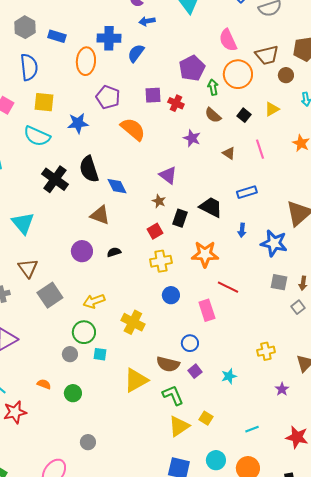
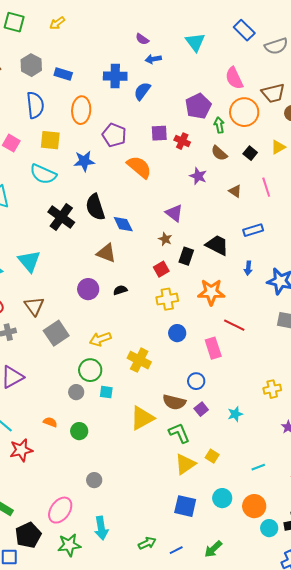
orange ellipse: (86, 61) -> (81, 110), moved

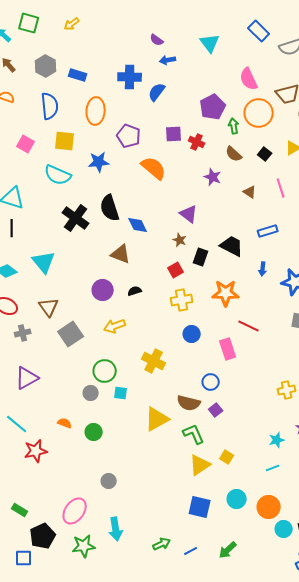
yellow arrow: (100, 339) -> (115, 326), moved
cyan star: (235, 414) -> (277, 440), moved

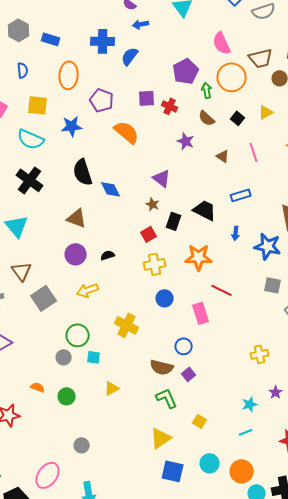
blue semicircle: (50, 106) -> (23, 70), size x0.6
black cross: (76, 218) -> (30, 180), moved
brown triangle: (121, 254) -> (77, 218), moved
yellow triangle: (157, 419) -> (112, 388), moved, size x0.6
yellow triangle: (200, 465) -> (161, 438), moved

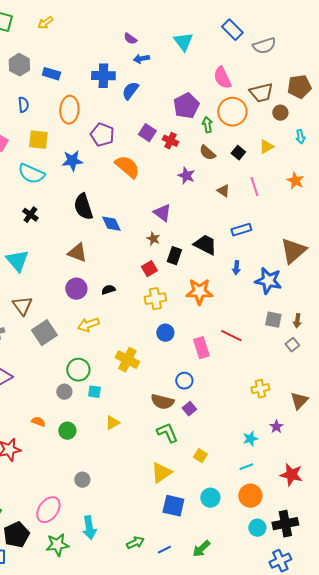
purple square: (147, 98) -> (147, 133), turned 36
black cross: (30, 180) -> (30, 215), size x0.6
red line: (222, 290) -> (231, 336), moved
orange circle: (242, 471) -> (250, 496), moved

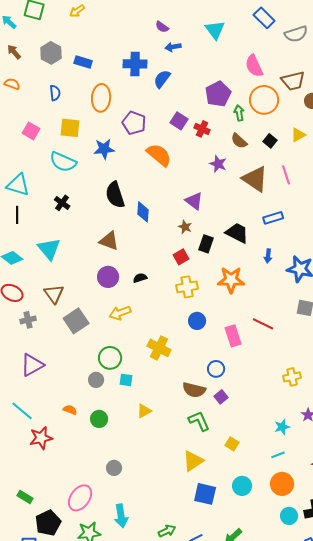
brown triangle: (223, 191) -> (255, 179), size x2.0
blue diamond: (111, 224) -> (143, 212), turned 30

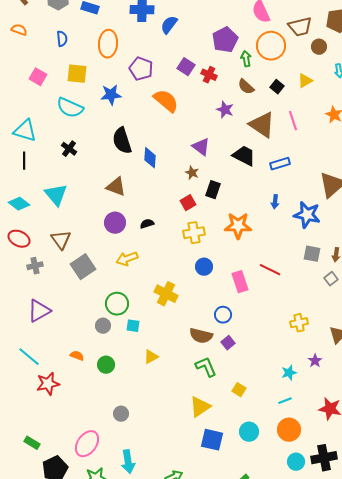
black trapezoid: (237, 233) -> (244, 156), moved

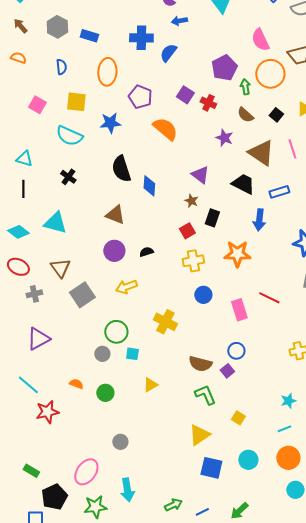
cyan triangle: (25, 131) -> (24, 159), size x0.7
cyan triangle: (56, 195) -> (55, 223), turned -35
blue arrow: (275, 202) -> (259, 220), moved, size x1.5
blue circle: (223, 315) -> (236, 351), moved

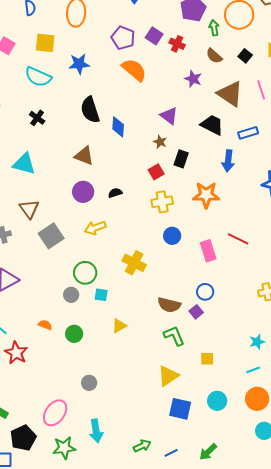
purple pentagon: (140, 97) -> (123, 38), moved
red star: (47, 412) -> (16, 353), turned -30
yellow square: (238, 418) -> (207, 359), turned -32

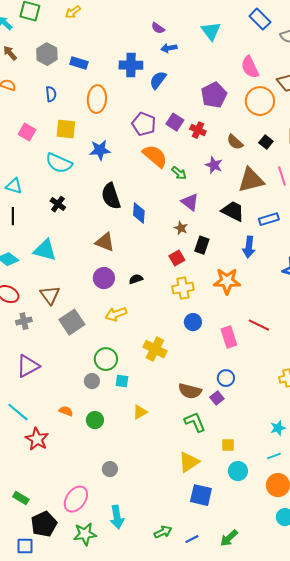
green arrow: (214, 28) -> (179, 173), moved, turned 140
brown triangle: (230, 94) -> (251, 180), turned -48
cyan circle: (217, 401) -> (238, 471), moved

